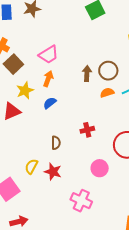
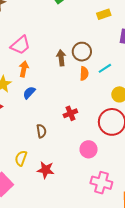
orange semicircle: (107, 93) -> (84, 73), turned 120
red star: (53, 172) -> (46, 170), moved
pink cross: (81, 201) -> (101, 183), moved

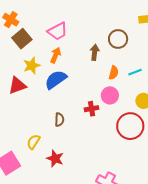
brown circle: (82, 52) -> (118, 39), moved
blue semicircle: (29, 93) -> (56, 80), size x1.6
pink circle: (89, 149) -> (110, 95), moved

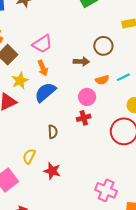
brown arrow: (95, 52) -> (81, 61), turned 91
orange arrow: (56, 55) -> (43, 68), turned 140
orange semicircle: (114, 73) -> (102, 80), turned 64
pink circle: (110, 95) -> (87, 97), moved

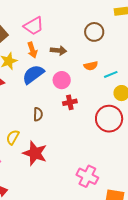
brown arrow: (81, 61) -> (59, 50), moved
cyan line: (123, 77) -> (111, 74), moved
pink circle: (87, 97) -> (62, 80), moved
red star: (52, 171) -> (35, 153), size x1.4

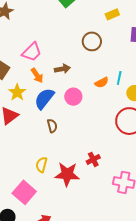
orange semicircle: (91, 66) -> (102, 83), moved
cyan line: (111, 74) -> (119, 78), turned -40
red cross: (70, 102) -> (93, 159), moved
brown semicircle: (38, 114) -> (52, 126), moved

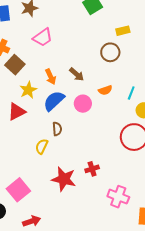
yellow rectangle: (112, 14) -> (123, 31), moved
pink trapezoid: (32, 52) -> (43, 37), moved
brown arrow: (62, 69) -> (77, 74), turned 42
orange semicircle: (102, 83) -> (105, 90), moved
yellow semicircle: (42, 165) -> (42, 146), moved

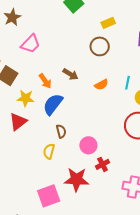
yellow star: (28, 90) -> (26, 98), turned -30
pink circle: (83, 104) -> (88, 145), moved
pink square: (18, 190) -> (49, 196), moved, turned 30

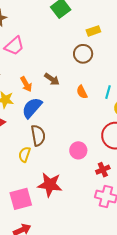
orange semicircle: (101, 85) -> (82, 92), turned 88
brown semicircle: (61, 131) -> (38, 135), size x1.5
pink circle: (88, 145) -> (78, 150), moved
red cross: (103, 164) -> (103, 170), moved

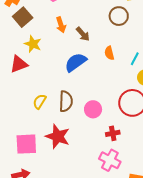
orange arrow: (26, 84) -> (61, 25), moved
blue semicircle: (32, 108) -> (76, 62), moved
brown semicircle: (38, 135) -> (66, 101), moved

